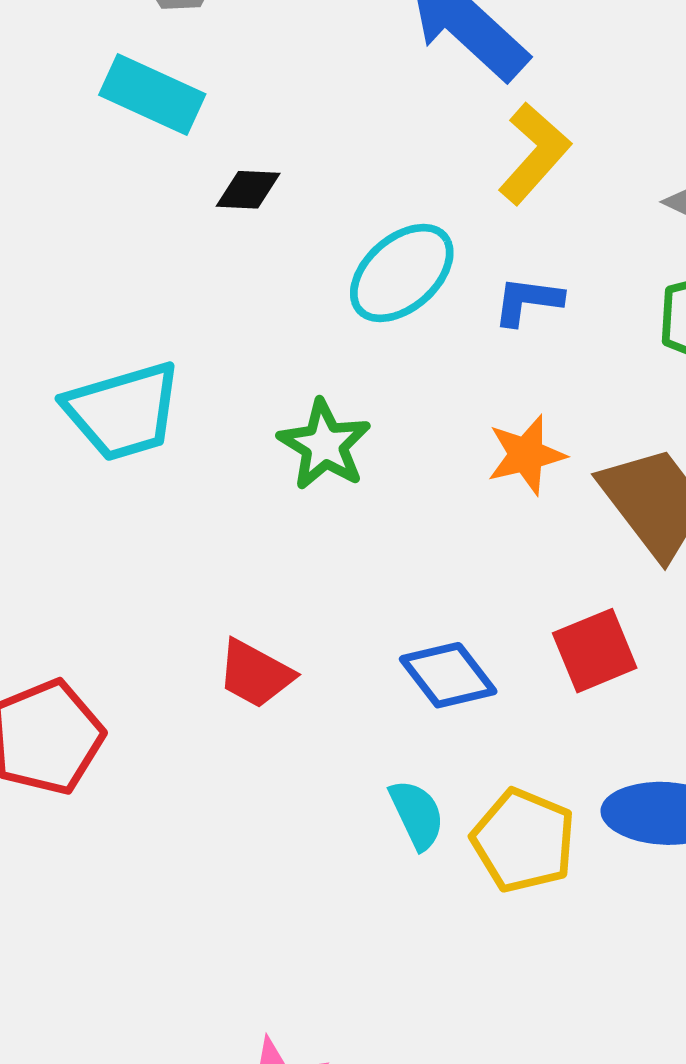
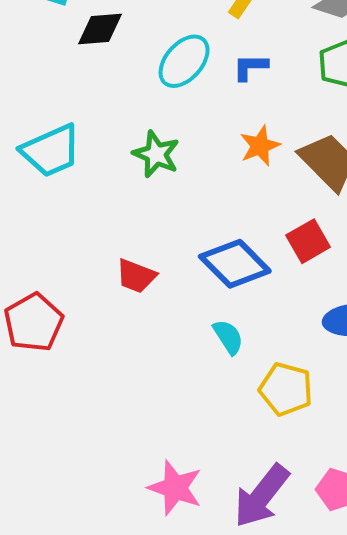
black diamond: (248, 190) -> (100, 29), size x1.4
blue diamond: (448, 675) -> (235, 264), size x1.4
yellow pentagon: (523, 840) -> (286, 389), moved

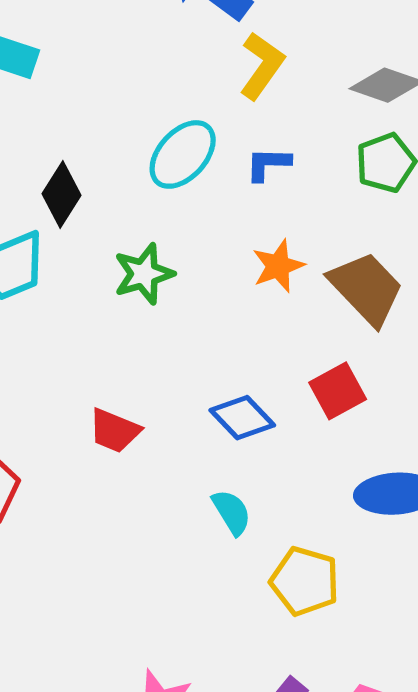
black diamond: (100, 29) -> (61, 195), moved, turned -54
green star: (156, 154) -> (144, 274), turned 30
blue diamond: (235, 264) -> (242, 418), size x0.7

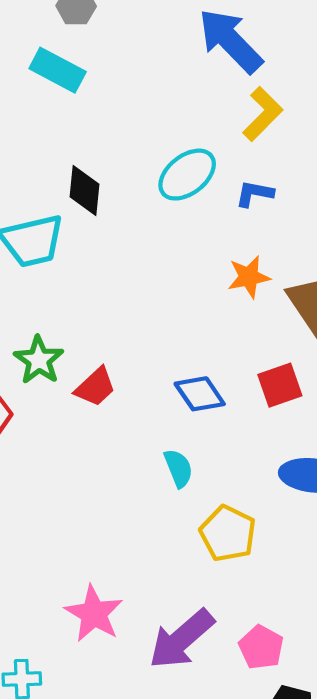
black diamond: (61, 195) -> (85, 190), turned -36
green star: (144, 274) -> (39, 360), moved, turned -30
red trapezoid: (114, 431) -> (95, 387), turned -75

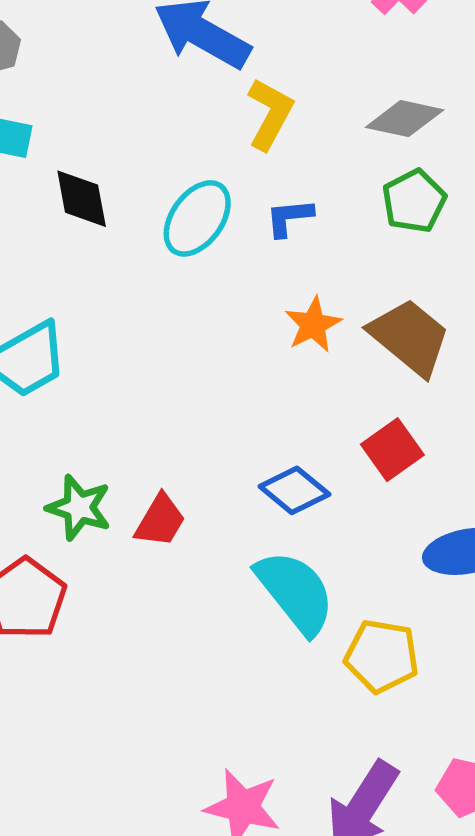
black diamond: (85, 190) -> (82, 199), moved
cyan semicircle: (178, 468) -> (295, 592), size x1.8

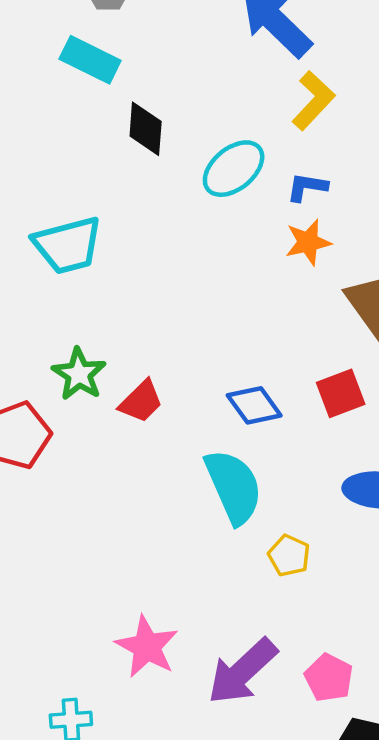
orange star: (313, 325) -> (308, 242), moved
yellow pentagon: (382, 656) -> (289, 556), size x0.7

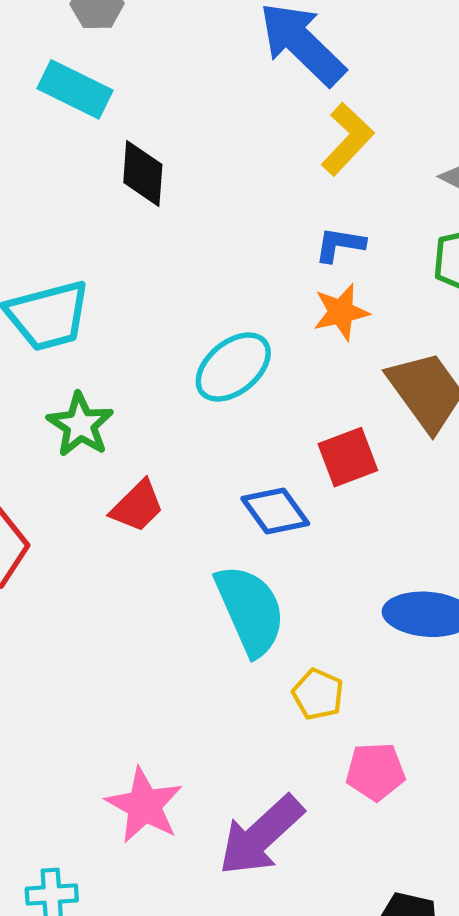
cyan ellipse: (234, 169) -> (233, 367), moved
green star: (79, 374) -> (80, 425), moved
red square: (341, 393) -> (348, 457), moved
pink pentagon: (329, 678) -> (375, 772), moved, turned -30

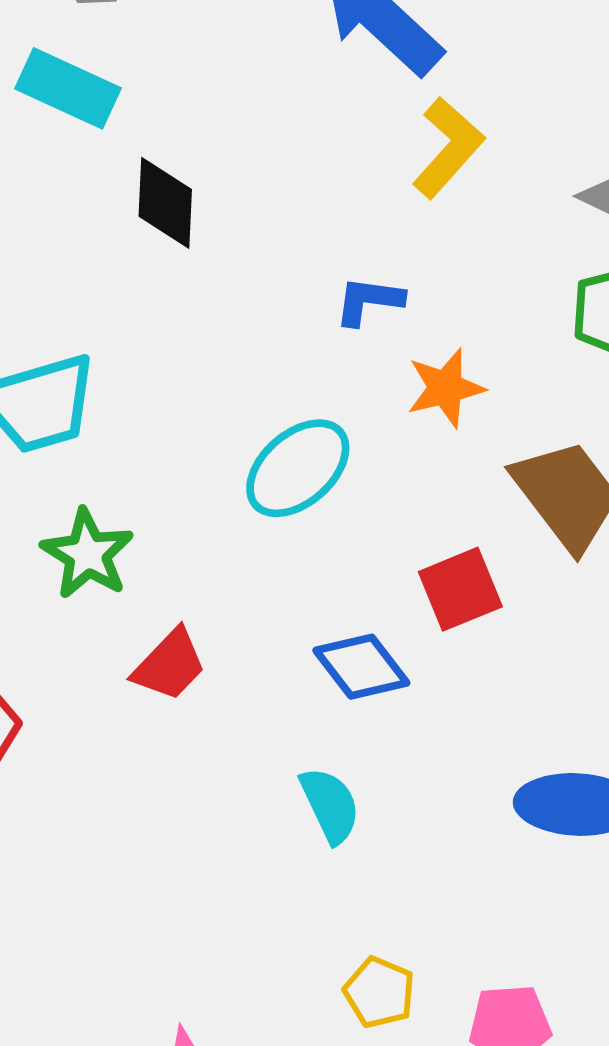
blue L-shape: (340, 245) -> (369, 301), moved
cyan semicircle: (250, 610) -> (330, 805), size x0.6
yellow pentagon: (318, 694) -> (379, 992), moved

